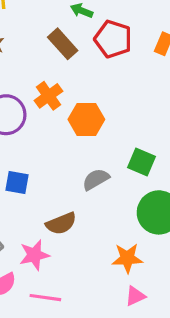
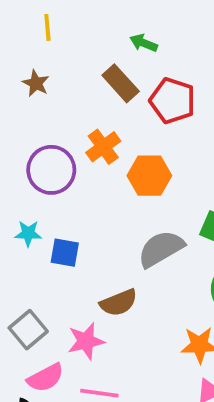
red pentagon: (113, 39) -> (172, 101), moved
gray semicircle: (96, 179) -> (161, 249), size x1.4

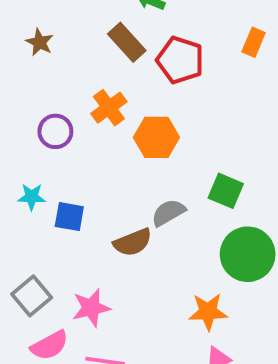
purple circle: (51, 170) -> (55, 131), size x0.7
gray semicircle: (161, 249) -> (168, 213), size x0.7
brown semicircle: (119, 303) -> (133, 242), moved

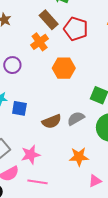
orange cross: (109, 108) -> (40, 42), moved
gray semicircle: (168, 213) -> (76, 118), moved
orange star: (208, 312) -> (79, 157), moved

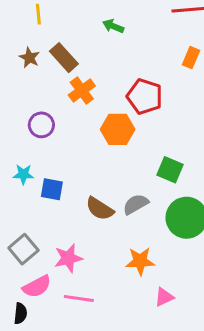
brown rectangle: (49, 20) -> (64, 58), moved
red pentagon: (76, 29) -> (145, 96), moved
brown semicircle: (52, 121) -> (100, 209), turned 54

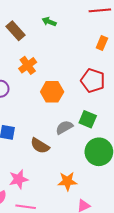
brown rectangle: (64, 58) -> (15, 31), moved
red pentagon: (145, 96) -> (93, 81), moved
gray semicircle: (136, 204) -> (64, 127), moved

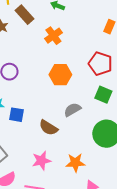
orange cross: (28, 65) -> (53, 36), moved
green square: (88, 119) -> (103, 95), moved
pink star: (19, 179) -> (41, 161), moved

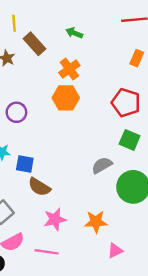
orange hexagon: (60, 75) -> (66, 98), moved
gray semicircle: (72, 110) -> (102, 165), moved
brown semicircle: (48, 128) -> (39, 187), moved

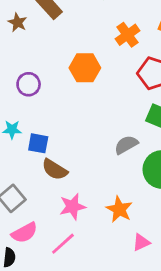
orange cross: (69, 69) -> (127, 35), moved
orange star: (96, 222) -> (119, 209), turned 30
pink line: (47, 252) -> (63, 244), turned -50

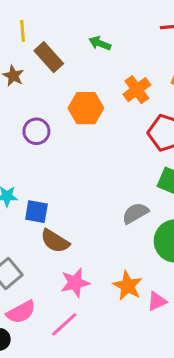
orange hexagon: (85, 68) -> (86, 108), moved
purple circle: (29, 84) -> (36, 131), moved
pink triangle: (141, 242) -> (157, 301), moved

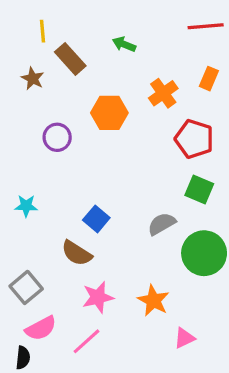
blue square: (36, 212) -> (96, 219), moved, turned 30
pink triangle: (157, 301) -> (184, 338), moved

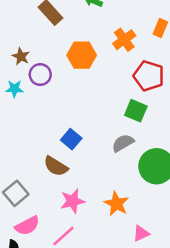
brown star: (33, 79) -> (21, 56), moved
green square: (199, 190) -> (136, 111), moved
cyan star: (26, 206) -> (14, 89), moved

